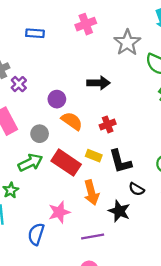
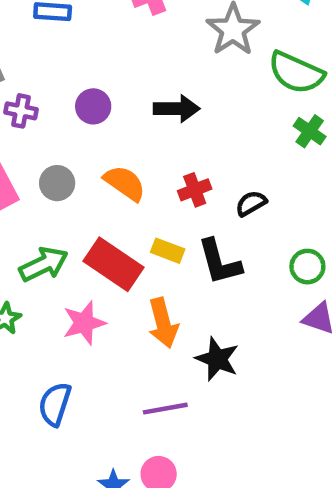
purple cross: (19, 84) -> (21, 111), turned -35
purple circle: (57, 99) -> (93, 106), moved
gray circle: (40, 134) -> (57, 183), moved
black semicircle: (136, 189) -> (251, 203), moved, turned 119
pink star: (59, 212) -> (84, 323), moved

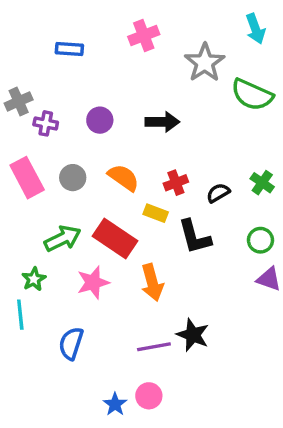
green cross: (310, 131) -> (262, 183), moved
yellow rectangle: (168, 251) -> (156, 213), moved
black star: (217, 359) -> (193, 335), moved

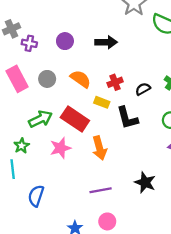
black star: (193, 335) -> (145, 182), moved
blue semicircle: (71, 343) -> (36, 196), moved
pink circle: (149, 396) -> (107, 221), moved

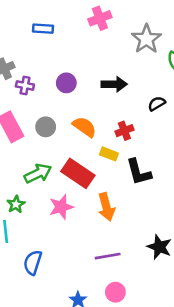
black semicircle: (143, 89) -> (157, 104), moved

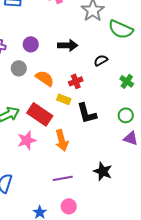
gray circle: (46, 127) -> (19, 68), moved

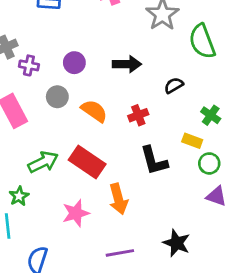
green semicircle: (121, 29) -> (202, 41), turned 45
yellow rectangle: (64, 99) -> (192, 141), moved
pink star: (27, 140) -> (76, 213), moved

